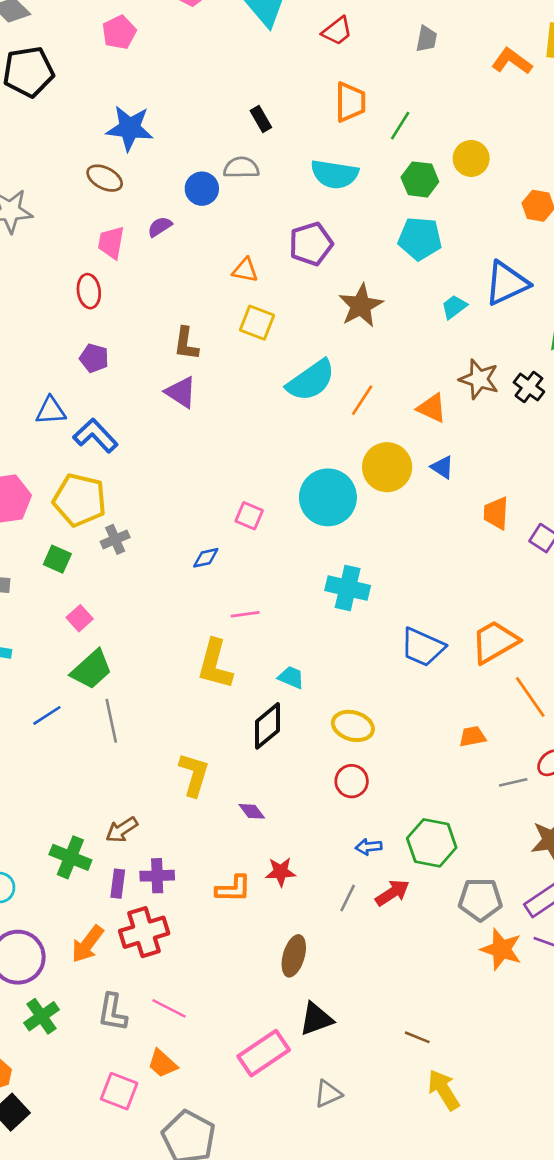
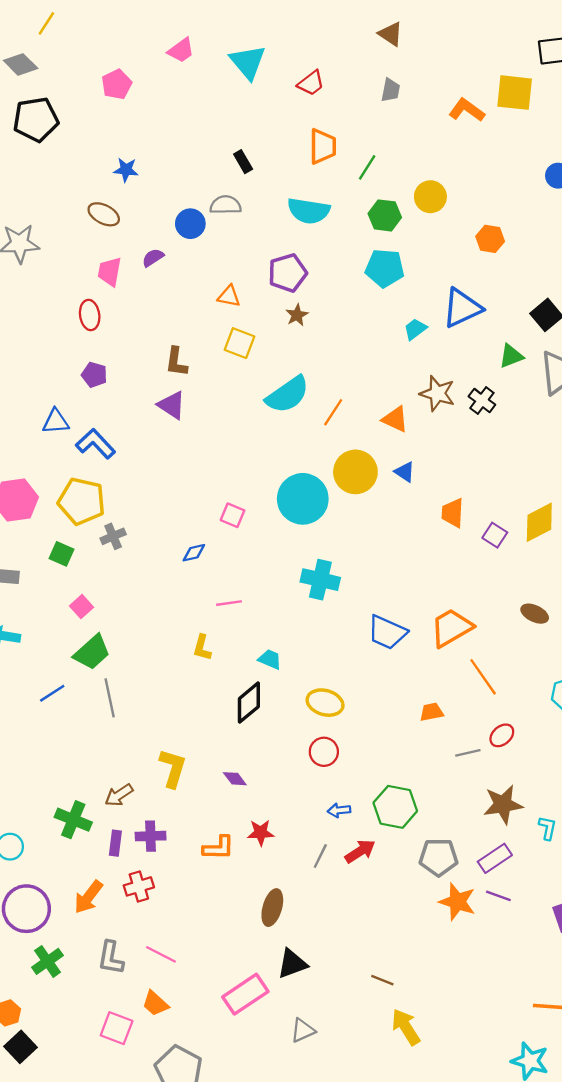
blue star: (130, 128) -> (126, 170), size x0.6
brown star: (361, 306) -> (297, 315), moved, size x0.6
yellow L-shape: (215, 664) -> (202, 648), size x0.6
yellow L-shape: (194, 775) -> (173, 768), moved
red cross: (144, 932) -> (139, 886), size x0.7

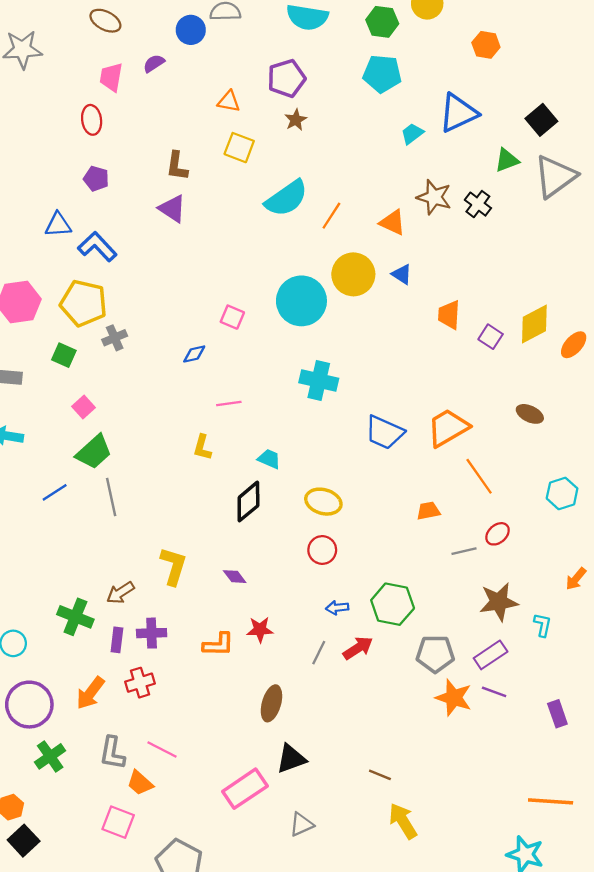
orange trapezoid: (155, 1004) -> (140, 783), moved

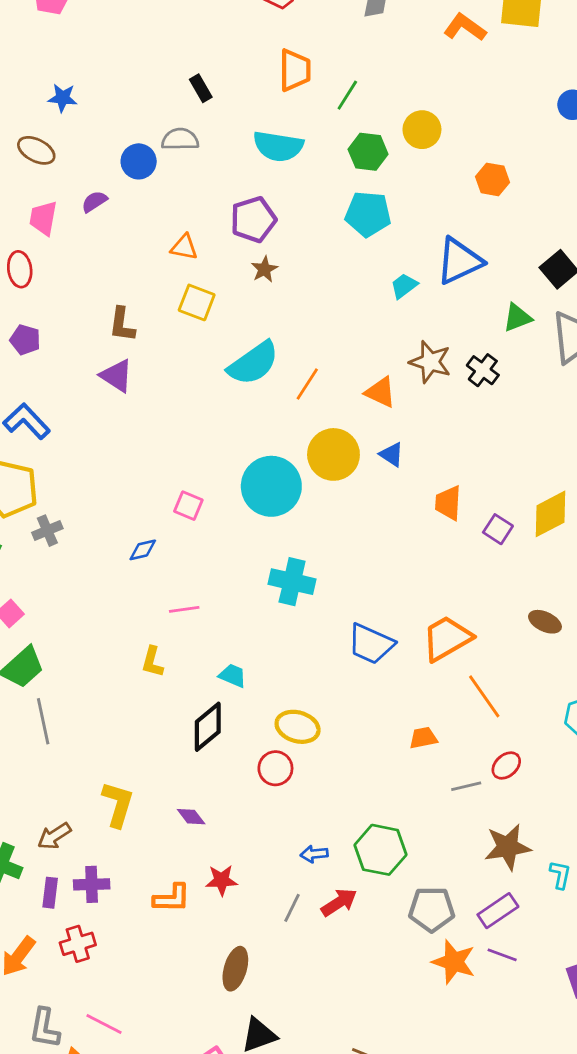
red circle: (322, 550) -> (275, 768), moved

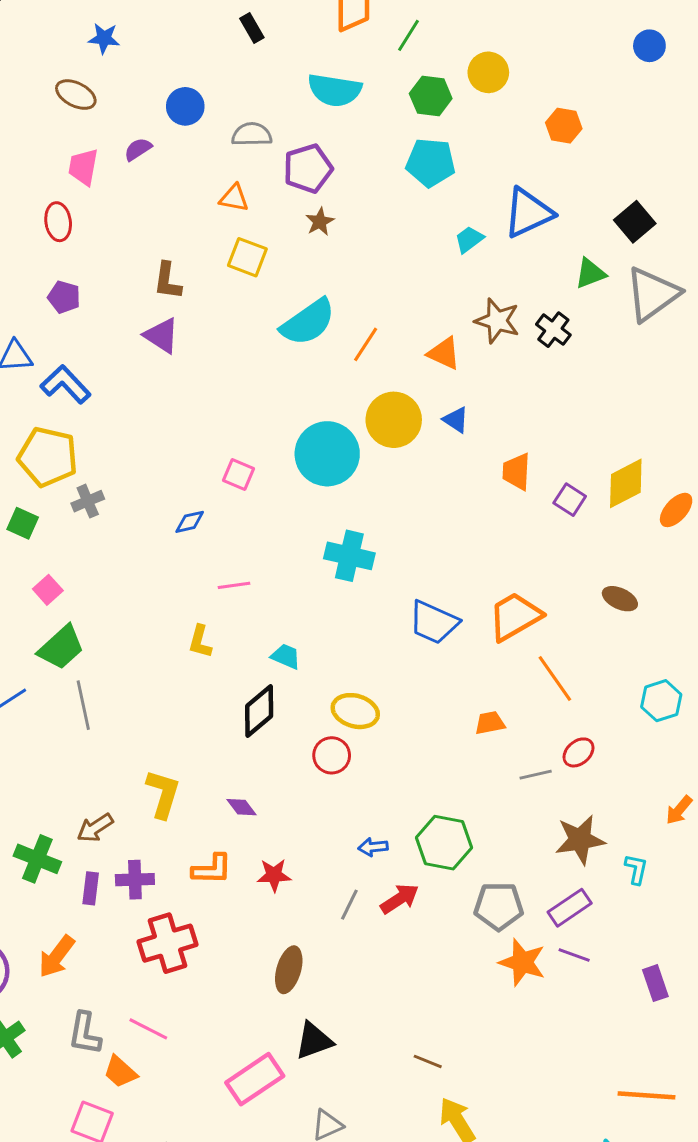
gray semicircle: (180, 139) -> (252, 134), moved
orange L-shape: (172, 898) -> (212, 869), moved
red cross: (78, 944) -> (168, 943), moved, size x1.5

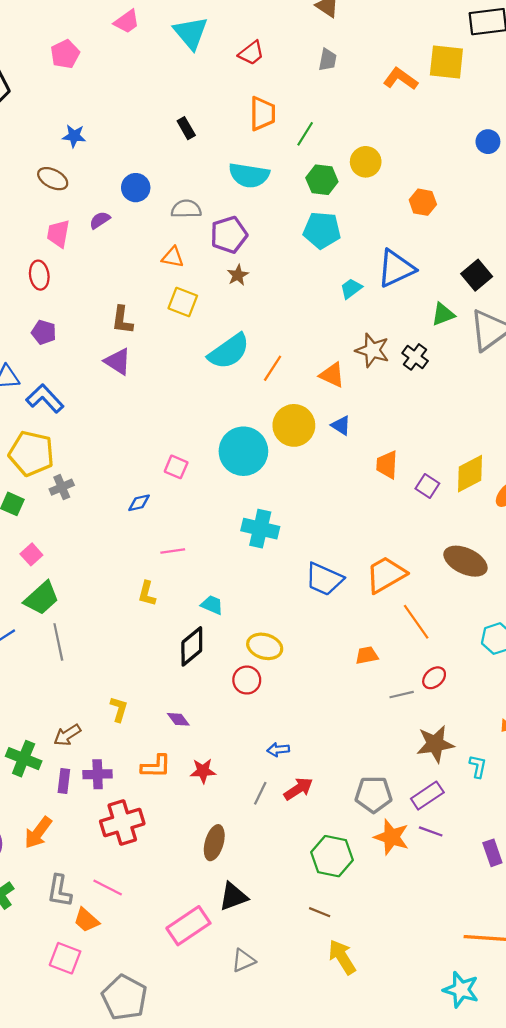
brown ellipse: (620, 599) -> (465, 561), size x1.6
yellow L-shape: (163, 794) -> (119, 709), size x0.7
green hexagon: (444, 843) -> (332, 856), moved

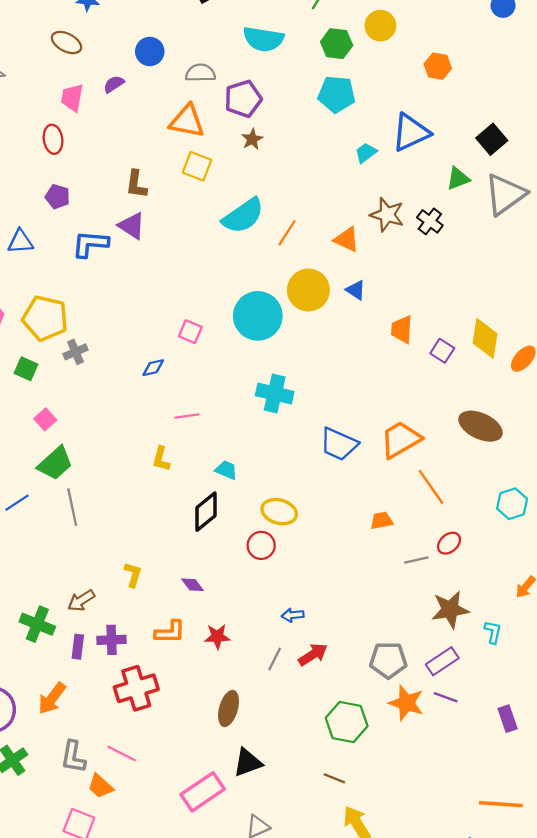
orange triangle: (173, 257) -> (187, 121), size x1.6
blue L-shape: (45, 398) -> (90, 244), moved, turned -42
yellow diamond: (470, 474) -> (485, 338), turned -54

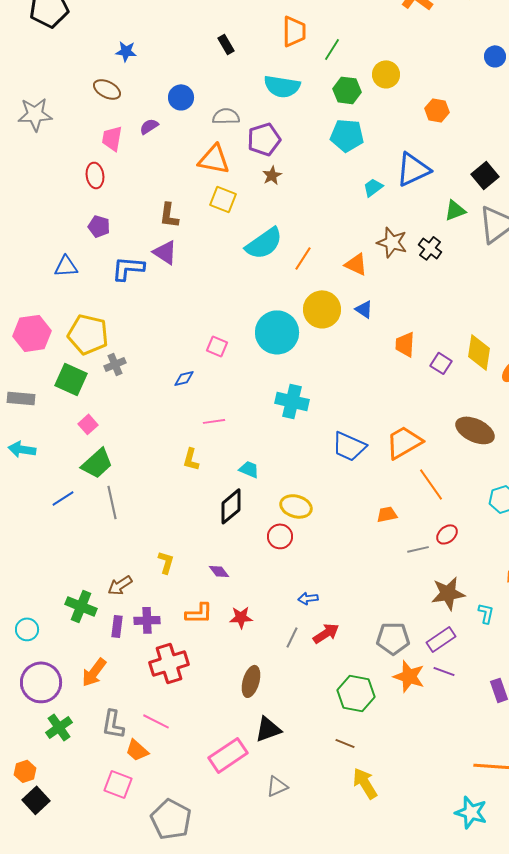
green square: (26, 369) -> (71, 379), size x1.5

